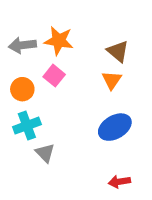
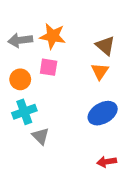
pink square: (54, 76) -> (49, 67), turned -30

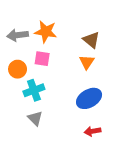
cyan cross: (24, 112) -> (34, 90), moved
red arrow: (107, 162) -> (93, 131), moved

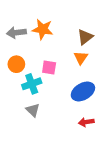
brown triangle: (91, 40) -> (85, 37), turned 42
pink square: (42, 59) -> (49, 67), moved

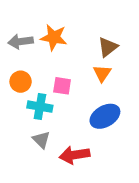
cyan cross: (32, 84) -> (40, 107), turned 30
red arrow: (86, 122) -> (74, 155), moved, size x1.5

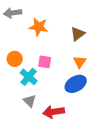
gray arrow: (21, 42) -> (13, 13), moved
orange triangle: (102, 73) -> (80, 62), moved
cyan cross: (40, 107) -> (29, 77), turned 30

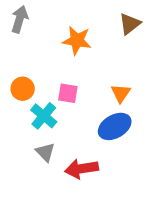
gray arrow: (13, 13) -> (20, 19), turned 114
orange star: (39, 27) -> (77, 40), moved
brown triangle: (78, 34) -> (130, 24), moved

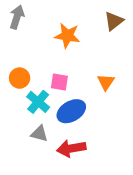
blue ellipse: (115, 126) -> (71, 111), moved
gray triangle: (45, 152) -> (39, 134), turned -30

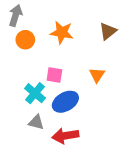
brown triangle: (114, 21) -> (108, 31), moved
orange circle: (20, 78) -> (25, 40), moved

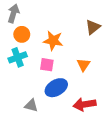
orange star: (62, 32) -> (53, 41), moved
cyan cross: (35, 93) -> (18, 57), moved, turned 30
red arrow: (65, 136) -> (84, 104), moved

